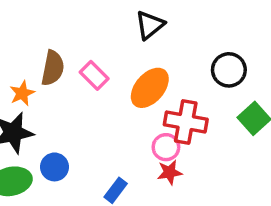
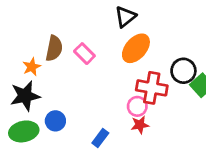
black circle: (229, 70) -> (183, 71), moved
orange ellipse: (150, 88) -> (136, 48), moved

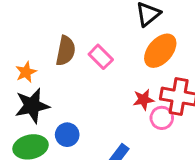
orange star: (32, 67) -> (26, 72), moved
red star: (140, 125) -> (143, 100), moved

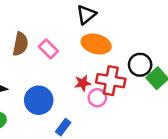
orange ellipse: (160, 51) -> (96, 44), turned 64
blue circle: (67, 135) -> (39, 100), moved, size x1.5

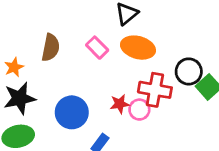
pink rectangle: (48, 49) -> (97, 48), moved
red star: (83, 83) -> (120, 104), moved

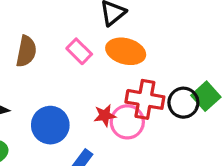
black circle: (189, 71) -> (183, 103), moved
pink circle: (139, 110) -> (127, 122), size x1.4

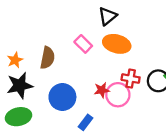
brown semicircle: (26, 51) -> (47, 58), moved
red cross: (145, 99) -> (131, 79), size x0.7

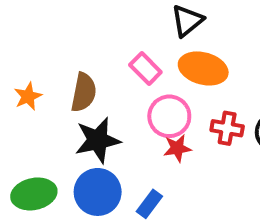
black star: (20, 85) -> (98, 140), moved
pink circle: (118, 95) -> (169, 116), moved
blue circle: (62, 97) -> (98, 192), moved

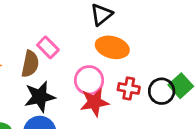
pink rectangle: (145, 68) -> (48, 47), moved
red star: (177, 148) -> (94, 102), size x1.5

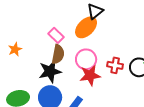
orange ellipse: (112, 47) -> (86, 27), moved, turned -60
brown semicircle: (30, 64) -> (58, 54), moved

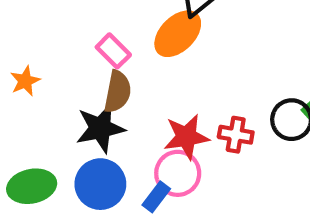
pink circle: (86, 59) -> (178, 173), moved
red cross: (115, 65) -> (236, 135), moved

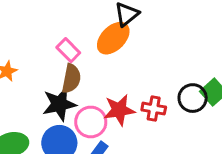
pink circle: (178, 173) -> (91, 122), moved

